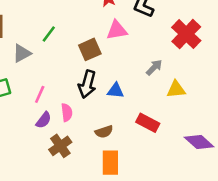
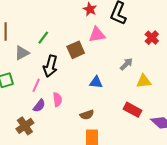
red cross: (186, 34) -> (152, 38), size x0.6
black arrow: (87, 84) -> (50, 66), moved
red rectangle: (148, 123) -> (133, 110), moved
brown cross: (60, 146) -> (25, 126), moved

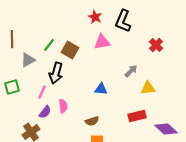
brown square: (76, 50) -> (70, 50), moved, turned -36
red rectangle: (133, 110) -> (137, 116), turned -42

